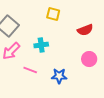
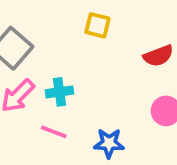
cyan cross: (41, 45) -> (60, 92), moved

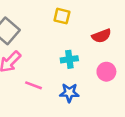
cyan cross: (60, 92) -> (69, 59), moved

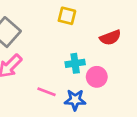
pink circle: (106, 72) -> (97, 77), moved
pink line: (34, 85) -> (47, 92), moved

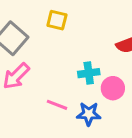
yellow square: (67, 16) -> (57, 20), moved

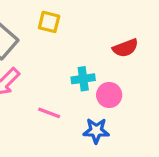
blue star: (89, 114) -> (96, 131), moved

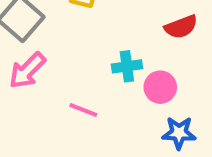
blue star: (96, 131) -> (179, 133), moved

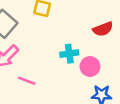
pink line: (83, 110) -> (27, 81), moved

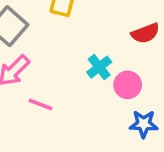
cyan cross: (69, 54) -> (99, 67), turned -30

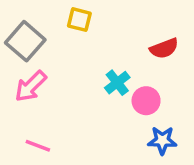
pink line: (40, 104) -> (38, 146), moved

